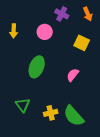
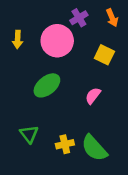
purple cross: (62, 14) -> (79, 18), turned 32
pink circle: (45, 32) -> (57, 41), size x1.6
green ellipse: (37, 67) -> (47, 85), turned 30

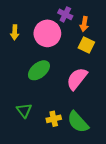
purple cross: (79, 18) -> (65, 14), turned -32
orange arrow: (112, 18) -> (84, 24), moved, turned 32
pink semicircle: (93, 96) -> (77, 79), size x1.6

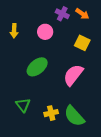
orange arrow: (84, 24) -> (82, 14), moved, turned -64
pink circle: (47, 33) -> (45, 32), size x0.6

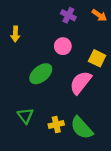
orange arrow: (82, 14) -> (99, 15), moved
pink circle: (45, 32) -> (63, 46), moved
yellow square: (82, 43) -> (97, 58), moved

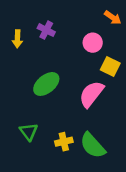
purple cross: (68, 15) -> (46, 30), moved
pink circle: (63, 46) -> (93, 43), moved

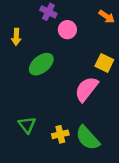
purple cross: (46, 30) -> (48, 12), moved
pink circle: (93, 43) -> (67, 30), moved
green ellipse: (46, 84) -> (41, 64), moved

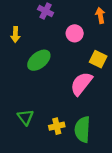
orange arrow: (107, 17) -> (100, 15), turned -136
pink circle: (67, 30) -> (75, 33), moved
green semicircle: (88, 138) -> (82, 129), turned 45

